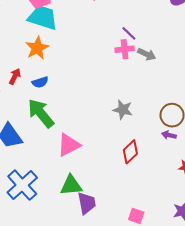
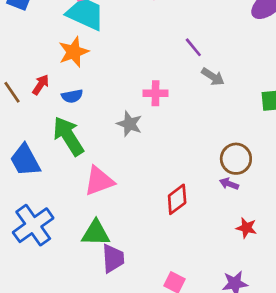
pink cross: (125, 49) -> (156, 93), moved
gray star: (123, 110) -> (129, 124), moved

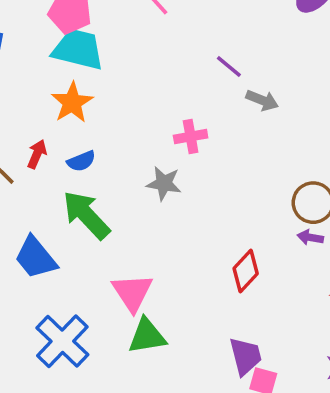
pink triangle: (99, 181) -> (132, 293), moved, turned -32
purple trapezoid: (113, 258) -> (246, 356), moved

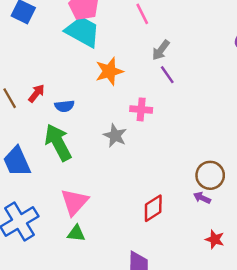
purple line: (229, 66) -> (167, 75), moved
gray arrow: (262, 100) -> (161, 50), moved, turned 90
orange star: (72, 103) -> (109, 71), moved
green triangle: (147, 336) -> (76, 233), size x0.7

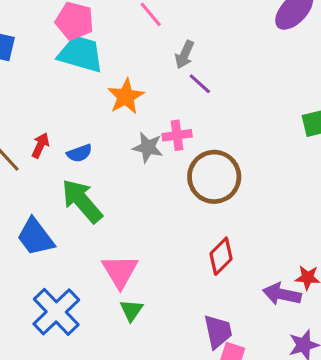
gray star: (115, 136) -> (148, 147), moved
brown circle: (210, 175) -> (214, 177), moved, size x1.4
purple arrow: (202, 198) -> (282, 294), moved, size x1.6
green triangle: (76, 233) -> (131, 310), turned -48

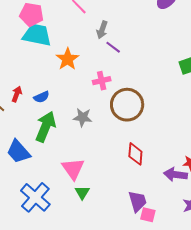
gray star: (148, 147) -> (83, 117), moved
green arrow: (82, 201) -> (46, 127), turned 68
red diamond: (221, 256) -> (135, 154), turned -35

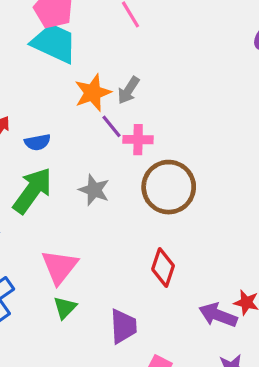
gray arrow: (102, 30) -> (129, 90), moved
purple line: (113, 47) -> (111, 126), moved
purple trapezoid: (137, 201) -> (123, 326), moved

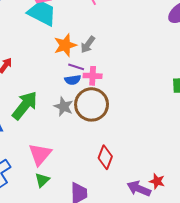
purple line: (111, 126) -> (76, 67), turned -35
blue semicircle: (38, 142) -> (73, 80), moved
brown circle: (169, 187) -> (92, 104), moved

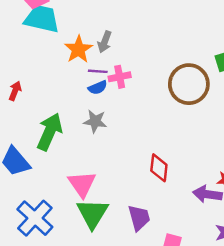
brown circle: (92, 104) -> (189, 84), moved
green triangle: (42, 180) -> (92, 213), size x1.8

